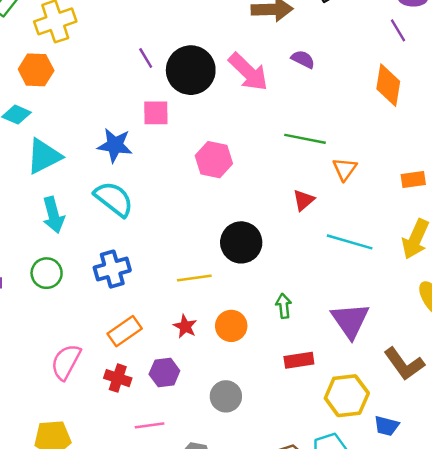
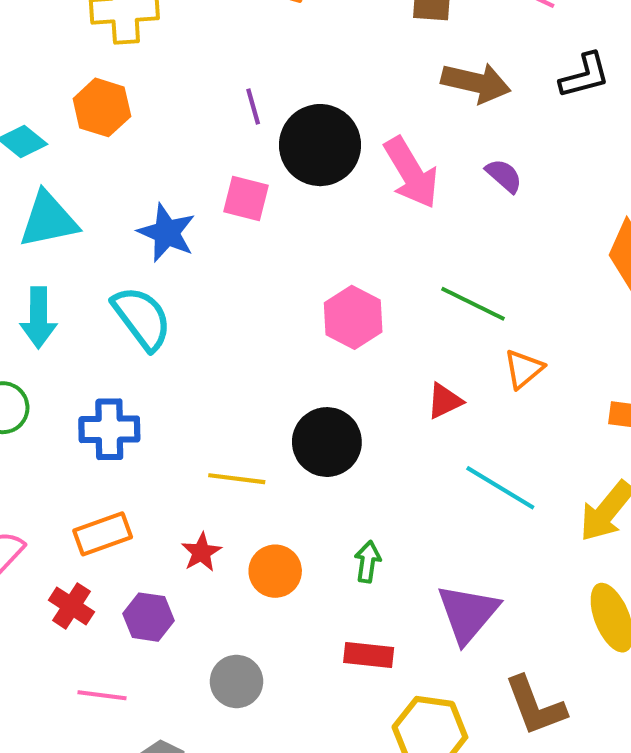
orange hexagon: (36, 70) -> (102, 107), moved
pink hexagon: (214, 160) -> (353, 317), moved

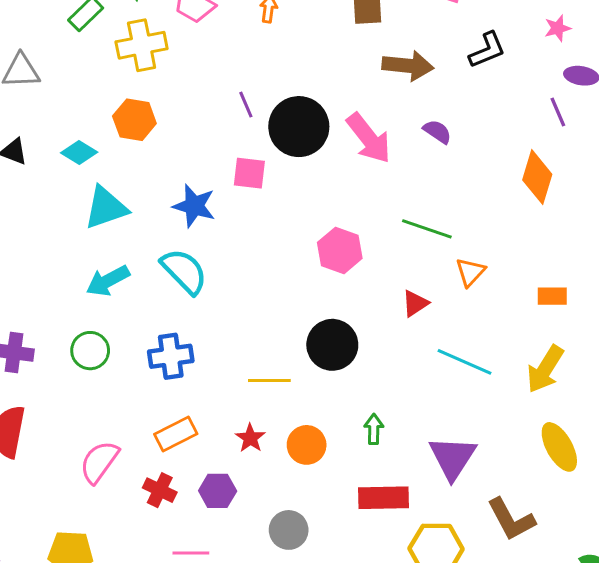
cyan arrow: (39, 318) -> (108, 281), turned 69
red rectangle: (369, 655) -> (383, 498), size x1.4

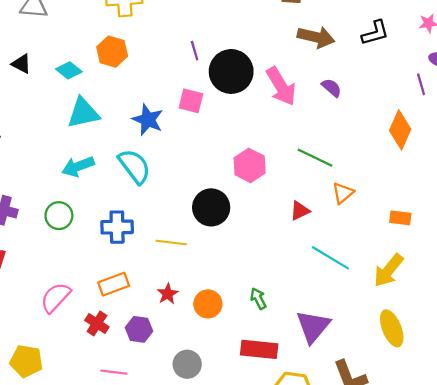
black circle: (332, 345) -> (211, 207), moved
yellow line: (269, 380) -> (171, 242), moved
green arrow: (374, 429) -> (258, 299), turned -35

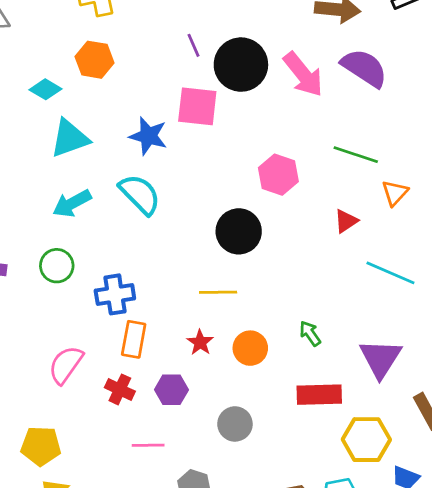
purple semicircle: (332, 88) -> (364, 68), size x1.8
pink square: (191, 101) -> (197, 106), size x1.4
blue cross: (117, 227) -> (115, 294), moved
yellow line: (171, 242) -> (218, 292), moved
orange rectangle: (114, 284) -> (134, 339), turned -52

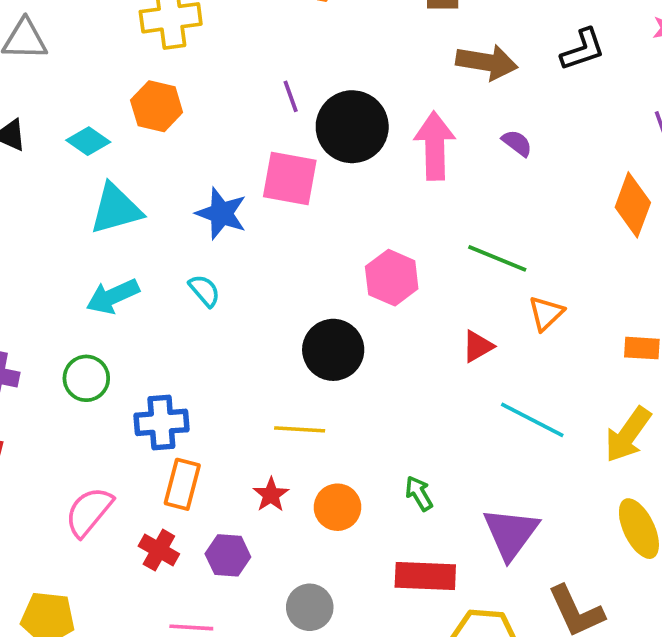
purple semicircle: (364, 68) -> (517, 143), size x0.5
pink arrow: (303, 74) -> (435, 146), turned -147
cyan semicircle: (140, 194) -> (204, 291), size x0.6

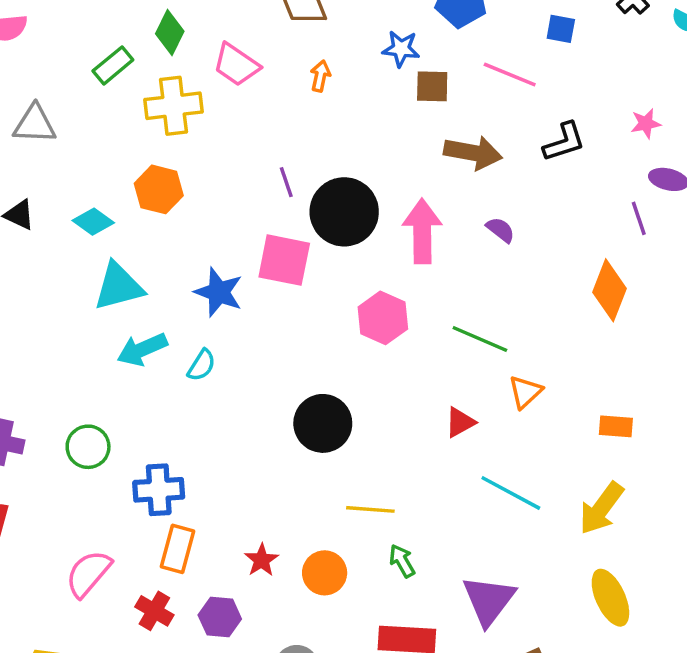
pink hexagon: (392, 278) -> (383, 318), moved
cyan semicircle: (204, 291) -> (201, 365), turned 72
cyan arrow: (113, 296) -> (142, 349), moved
yellow line: (300, 429) -> (370, 509), moved

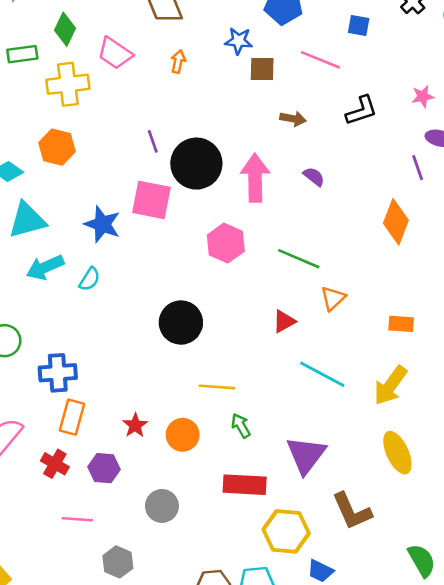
green rectangle: (113, 65) -> (22, 54), turned 32
brown arrow: (473, 153) -> (293, 119), size x0.6

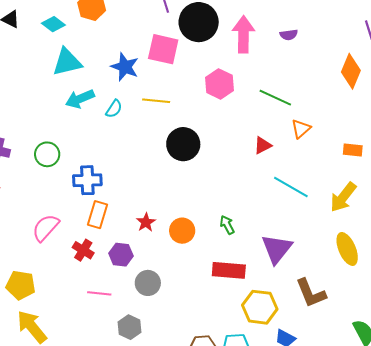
purple semicircle: (314, 177) -> (289, 35), turned 132
yellow line: (217, 387) -> (156, 101), moved
gray circle: (162, 506) -> (148, 283), moved

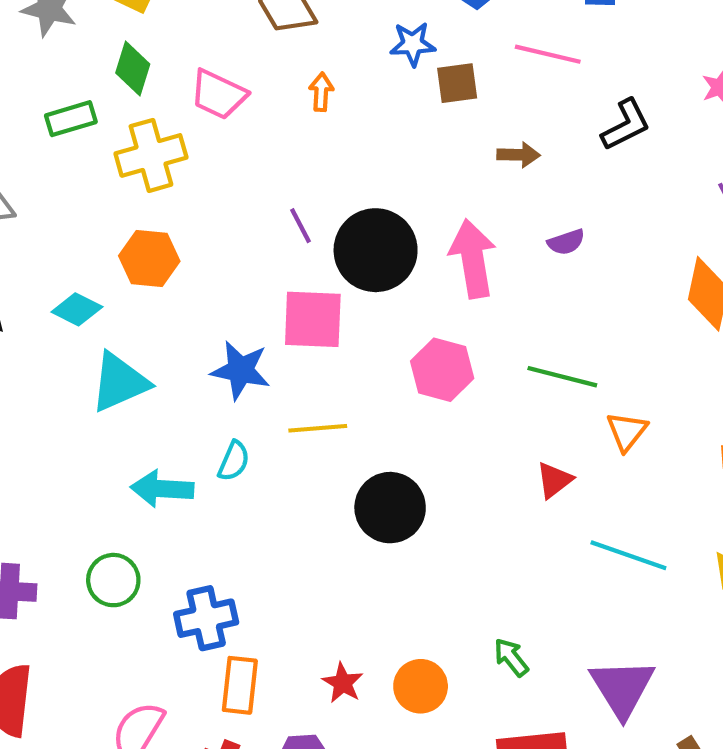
cyan arrow: (80, 99) -> (162, 489), moved, turned 36

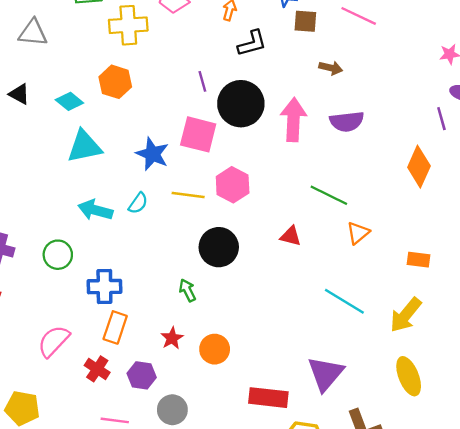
black L-shape: (626, 125) -> (252, 43), moved
purple semicircle: (566, 242) -> (347, 122), size x1.6
pink hexagon: (442, 370) -> (233, 185), moved
red triangle: (554, 480) -> (291, 236), moved, turned 40
green arrow: (511, 657) -> (187, 290), moved

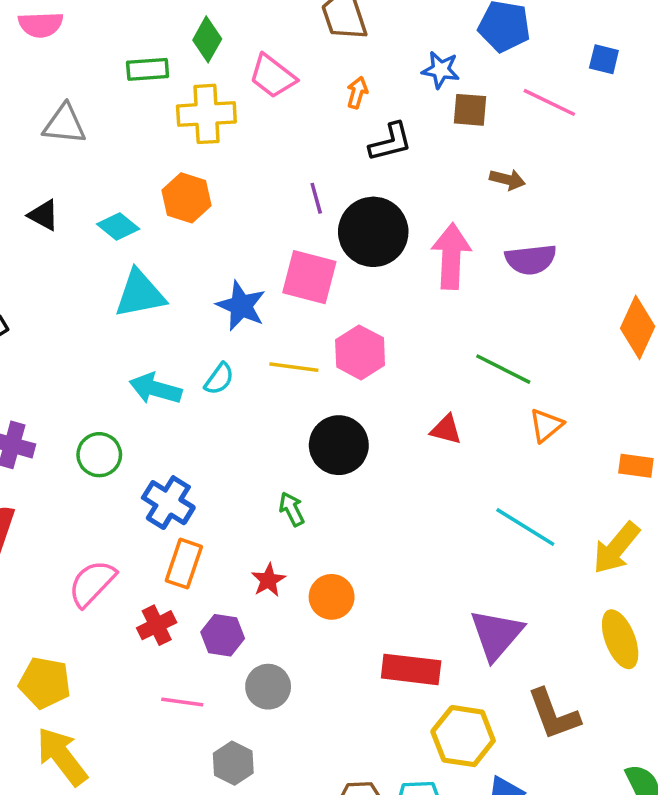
blue cross: (104, 287) -> (168, 503), turned 32
red cross: (97, 369) -> (157, 625), turned 30

